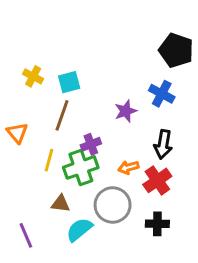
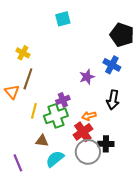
cyan square: (69, 82) -> (63, 19), moved
brown line: (62, 115) -> (28, 79), moved
red cross: (157, 180) -> (83, 132), moved
gray circle: (113, 205) -> (88, 152), moved
black cross: (157, 224) -> (106, 144), moved

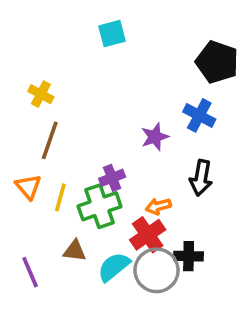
orange triangle: (12, 92) -> (28, 187), moved
cyan semicircle: (55, 159) -> (114, 267), moved
purple line: (18, 163) -> (30, 272), moved

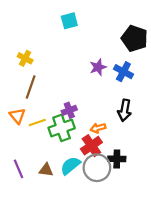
purple star: (155, 137) -> (98, 67), moved
yellow line: (60, 197) -> (37, 122), turned 56
brown triangle: (75, 251) -> (46, 170), moved

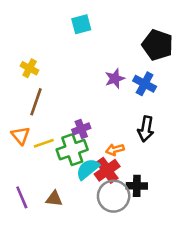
cyan semicircle: (70, 166) -> (88, 169), moved

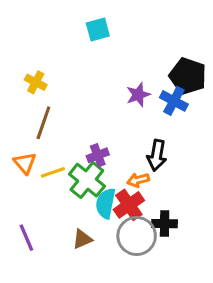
black pentagon: (157, 45) -> (188, 76), moved
black arrow: (146, 129) -> (157, 155), moved
green cross: (72, 150) -> (87, 180), turned -32
cyan semicircle: (88, 169) -> (106, 203), turned -40
brown triangle: (54, 199) -> (82, 239), moved, turned -30

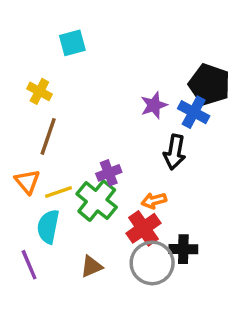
cyan square: (98, 30) -> (72, 43), moved
black arrow: (157, 155) -> (175, 152), moved
cyan semicircle: (106, 203) -> (48, 227), moved

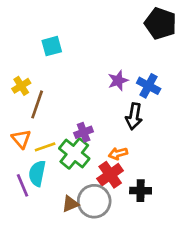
cyan square: (72, 43) -> (52, 46), moved
black pentagon: (209, 84) -> (160, 23), moved
yellow cross: (39, 91) -> (21, 86), moved, turned 30
gray circle: (152, 263) -> (94, 201), moved
purple line: (29, 265) -> (23, 185), moved

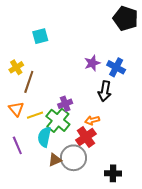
cyan semicircle: (37, 173) -> (44, 137), moved
black cross: (141, 191) -> (113, 173), moved

